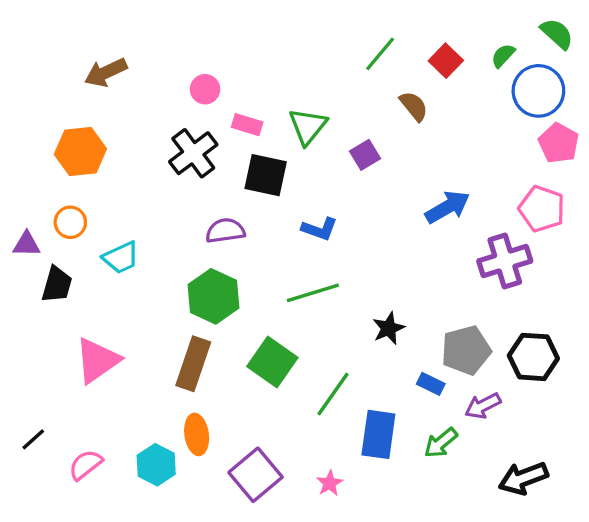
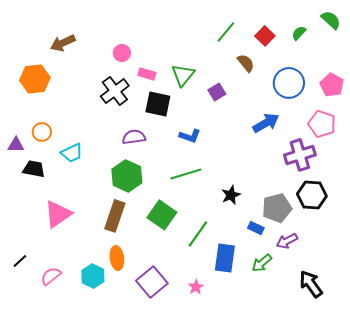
blue circle: (538, 91) -> (289, 83), moved
orange hexagon: (80, 152) -> (35, 79), moved
black trapezoid: (57, 285) -> (34, 169), turned -95
black hexagon: (533, 357) -> (312, 195), moved
black arrow: (523, 478) -> (311, 284), turned 76

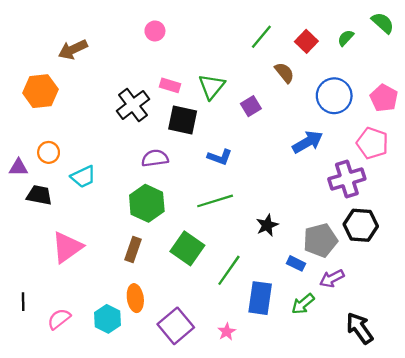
pink circle: (122, 53) -> (155, 31), moved
brown rectangle: (115, 216) -> (133, 250), size x0.7
black line: (20, 261) -> (23, 302), turned -49

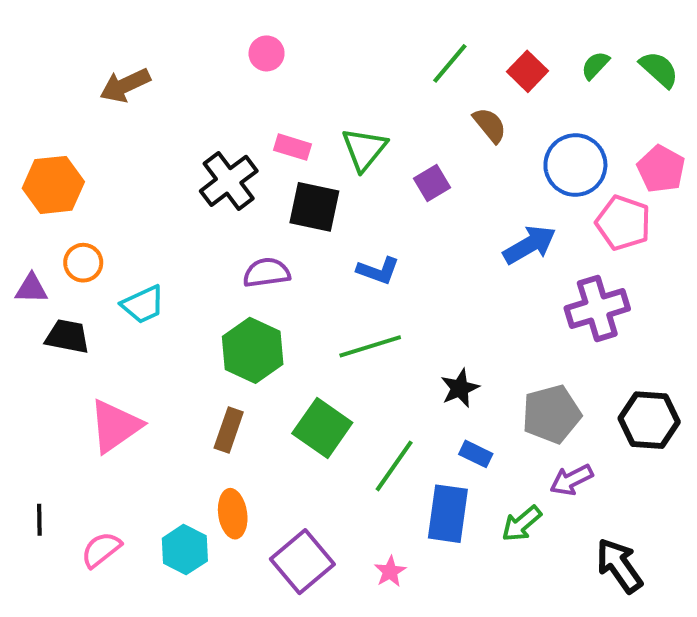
green semicircle: (383, 23) -> (659, 69), moved
orange hexagon: (40, 91) -> (53, 185), moved
pink pentagon: (372, 143) -> (623, 223), moved
black hexagon: (361, 225) -> (649, 420), moved
blue rectangle: (296, 263) -> (476, 454), moved

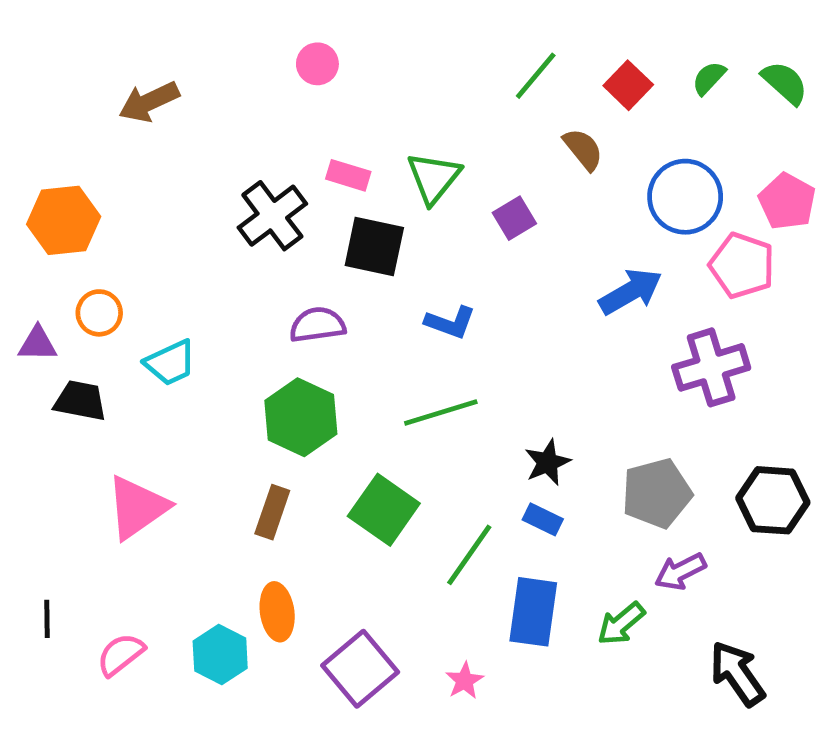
blue rectangle: (476, 454) -> (543, 519), moved

